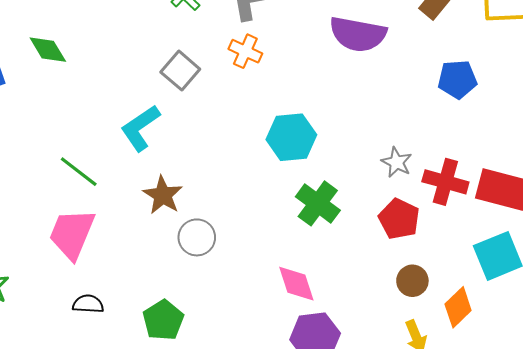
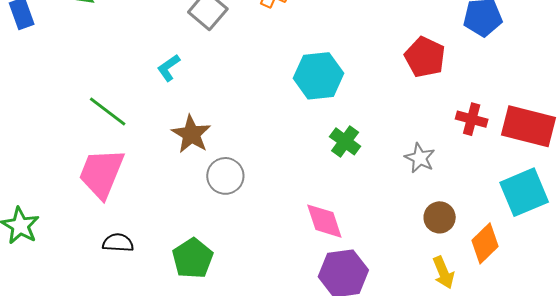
cyan L-shape: (140, 128) -> (169, 68), size x0.6
gray star: (397, 162) -> (420, 158), moved
red cross: (445, 182) -> (472, 119), size x0.7
green cross: (318, 203) -> (345, 141), size x0.7
red pentagon: (399, 219) -> (425, 57), moved

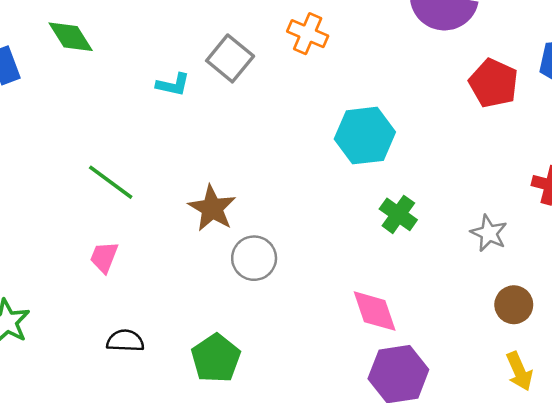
red pentagon: (425, 57) -> (494, 83), moved
cyan L-shape: (169, 68) -> (173, 85), moved, turned -132
pink trapezoid: (101, 173) -> (104, 257), size x0.5

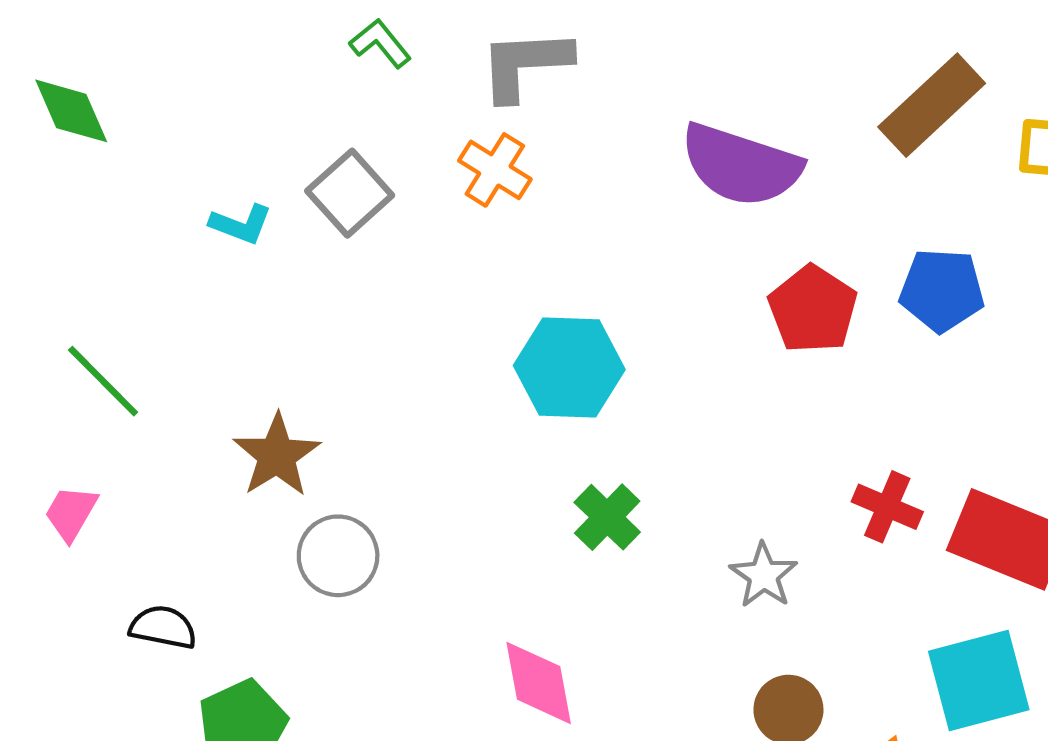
black semicircle: (125, 341) -> (163, 627), moved

